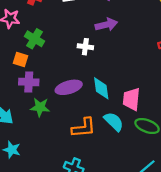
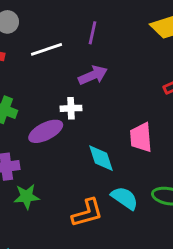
purple ellipse: (69, 87) -> (46, 131), moved
pink trapezoid: (131, 99) -> (141, 137), moved

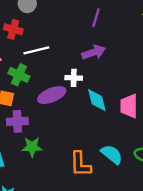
white line: (46, 49) -> (36, 50), moved
cyan diamond: (101, 158) -> (97, 100), moved
orange L-shape: (87, 213) -> (80, 164), turned 100

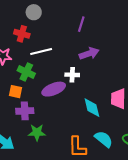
purple line: (96, 18) -> (81, 24), moved
cyan diamond: (97, 100) -> (92, 108), moved

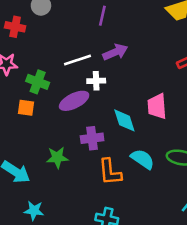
red cross: (22, 34) -> (15, 27), moved
white line: (41, 52) -> (77, 60), moved
purple cross: (25, 111) -> (92, 138), moved

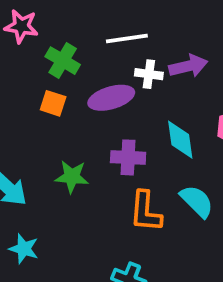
purple arrow: (115, 52) -> (188, 66), moved
orange square: (26, 108) -> (53, 103), moved

